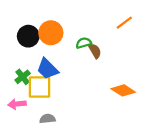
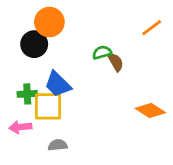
orange circle: (51, 33) -> (49, 22), moved
green cross: (23, 77) -> (27, 94), turned 35

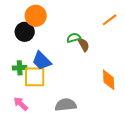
orange diamond: (150, 111) -> (109, 80), turned 55
pink arrow: (20, 127) -> (21, 104), moved, turned 49
gray semicircle: (58, 145) -> (66, 105), moved, size x1.5

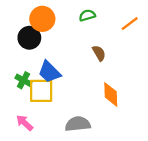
green semicircle: (74, 38) -> (87, 15), moved
green cross: (20, 68) -> (23, 80), turned 32
orange diamond: (109, 80) -> (111, 94), moved

